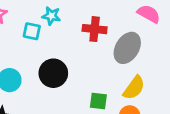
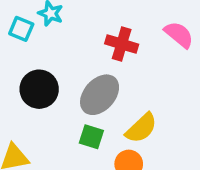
red cross: (95, 29) -> (122, 44), moved
gray ellipse: (127, 48) -> (100, 95), moved

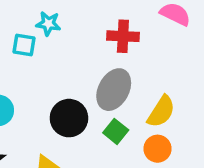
black circle: (39, 89) -> (69, 118), moved
green square: (91, 137) -> (116, 131), turned 35

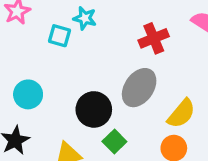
red cross: (123, 36) -> (154, 38), turned -32
green square: (116, 131) -> (114, 141), moved

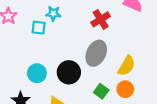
cyan circle: (28, 94) -> (37, 73), moved
green square: (114, 141) -> (101, 91), moved

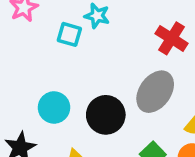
red cross: (101, 19) -> (172, 38), turned -36

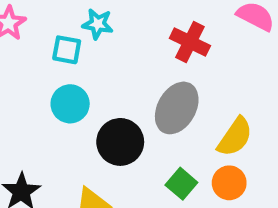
cyan circle: (54, 107) -> (70, 104), moved

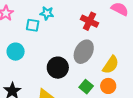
cyan circle: (70, 104) -> (16, 52), moved

